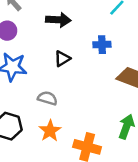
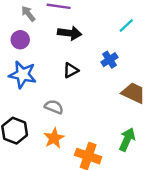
blue cross: (102, 45) -> (109, 60), turned -35

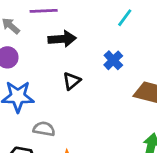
gray semicircle: (54, 107) -> (44, 129), moved

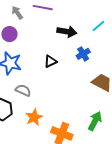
black arrow: (62, 39) -> (67, 32), moved

